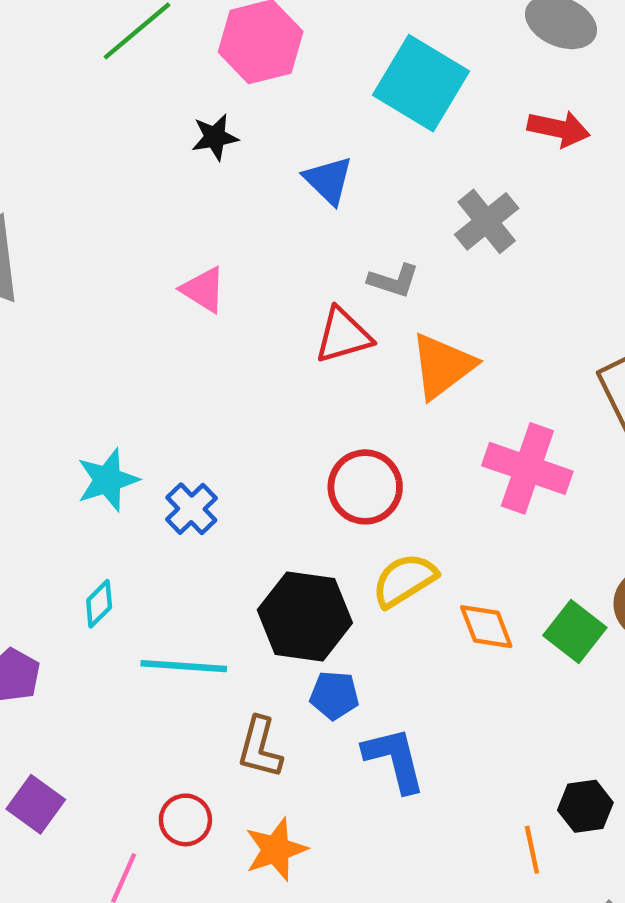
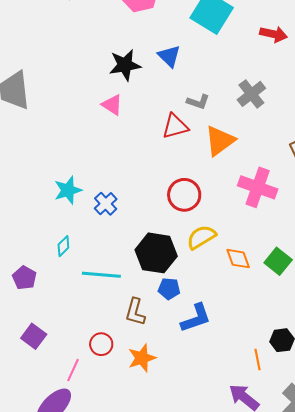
black star: (215, 137) -> (125, 65), moved, size x1.5
gray cross: (487, 221) -> (251, 94), moved
blue L-shape: (394, 759) -> (196, 318), turned 84

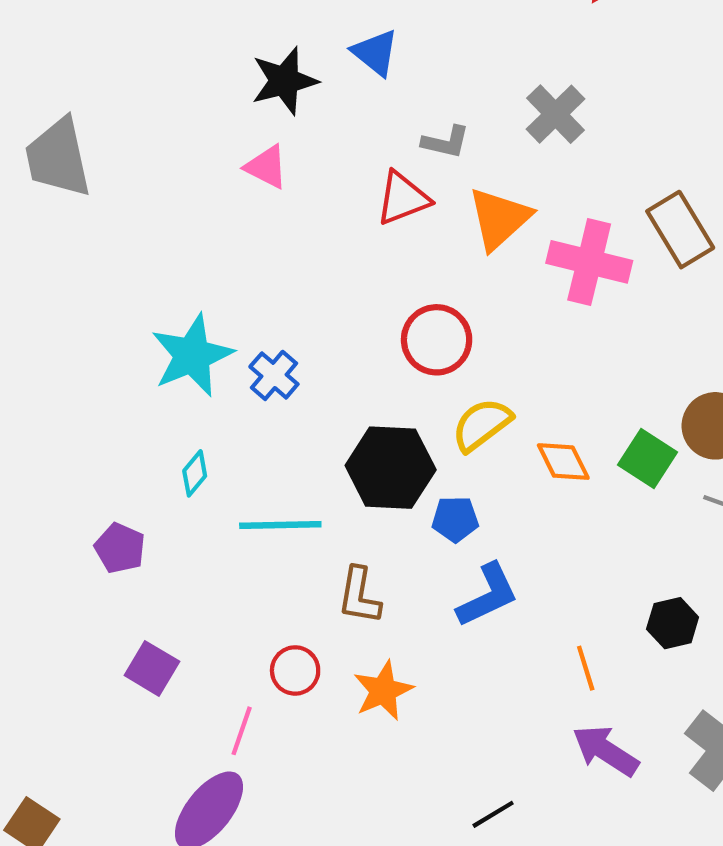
pink cross: (258, 187) -> (589, 262), moved
cyan star: (68, 190) -> (192, 355), size x1.4
blue pentagon: (169, 289) -> (455, 519), moved
orange line: (257, 360) -> (586, 668), moved

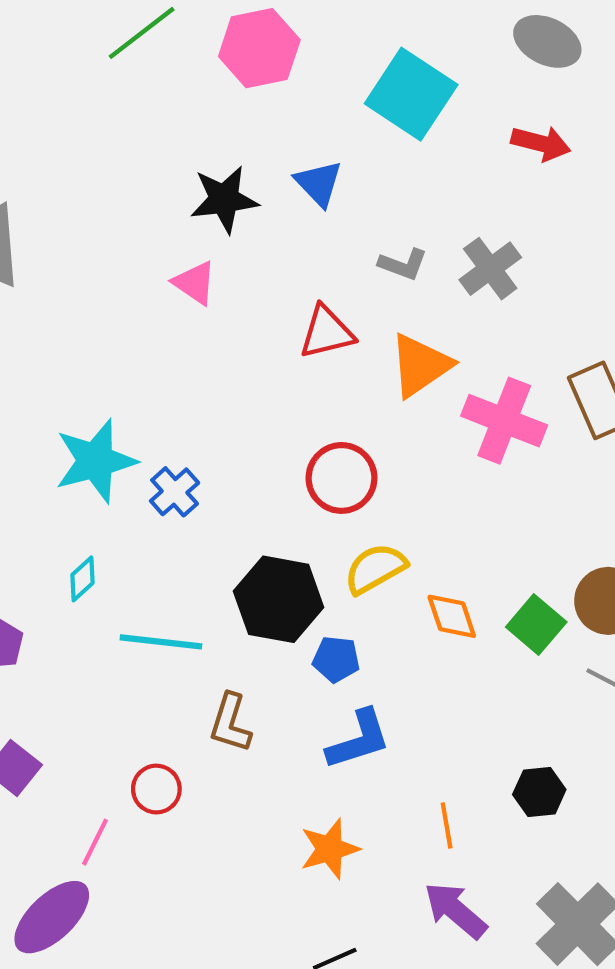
gray L-shape: (446, 142) -> (403, 264), moved
orange star: (383, 691) -> (330, 849), moved

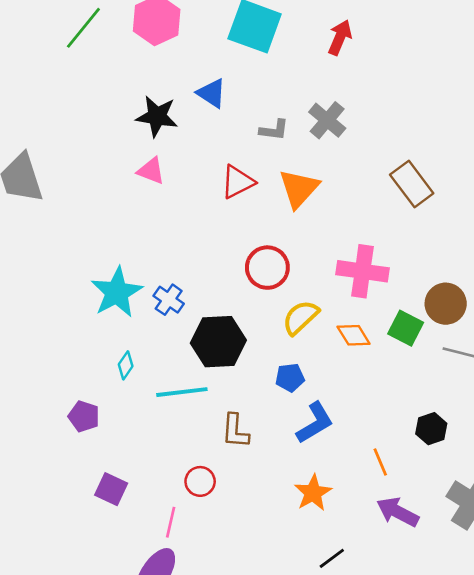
red arrow: (541, 143) -> (340, 37), turned -68
black star: (224, 199) -> (157, 116), turned 30
pink cross: (504, 421) -> (363, 271), moved
black hexagon: (279, 599) -> (218, 342), moved

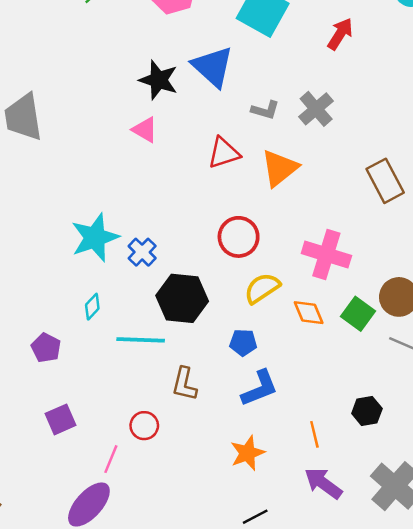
blue triangle: (212, 93) -> (213, 67), size x1.5
purple square: (111, 489) -> (60, 419), turned 32

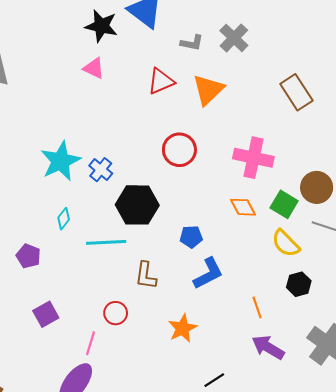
yellow semicircle: (262, 288) -> (286, 243), moved, turned -96
orange star: (247, 453) -> (183, 328), moved

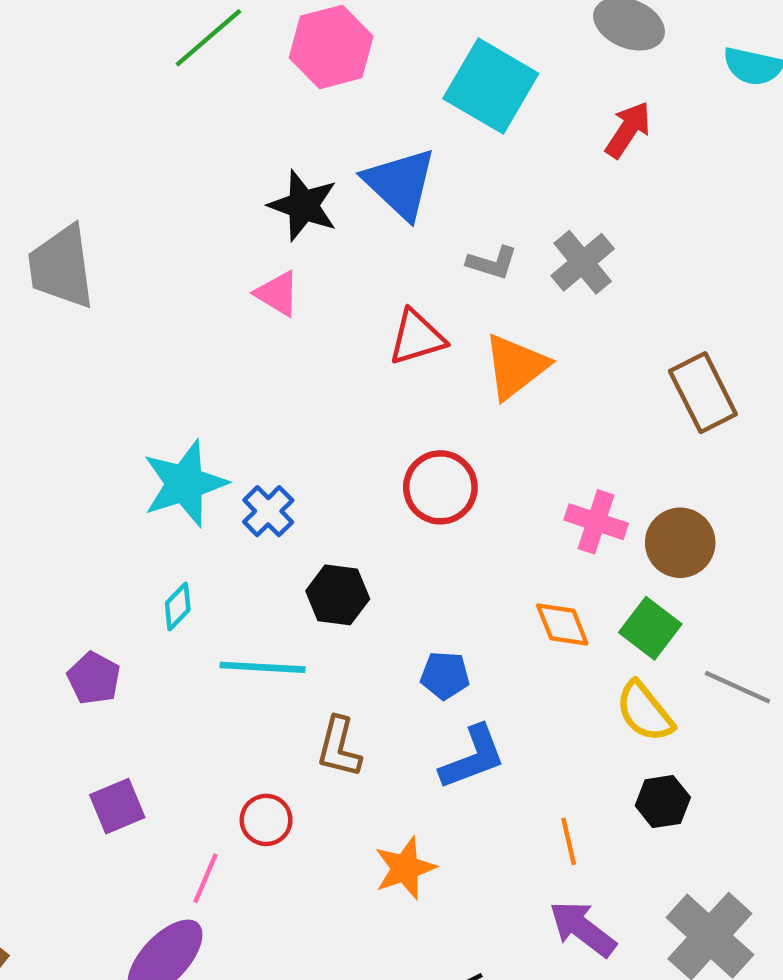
pink cross: (253, 158) -> (596, 522), size x0.7
brown circle: (317, 187) -> (680, 543), moved
black hexagon: (137, 205) -> (338, 595), size x0.7

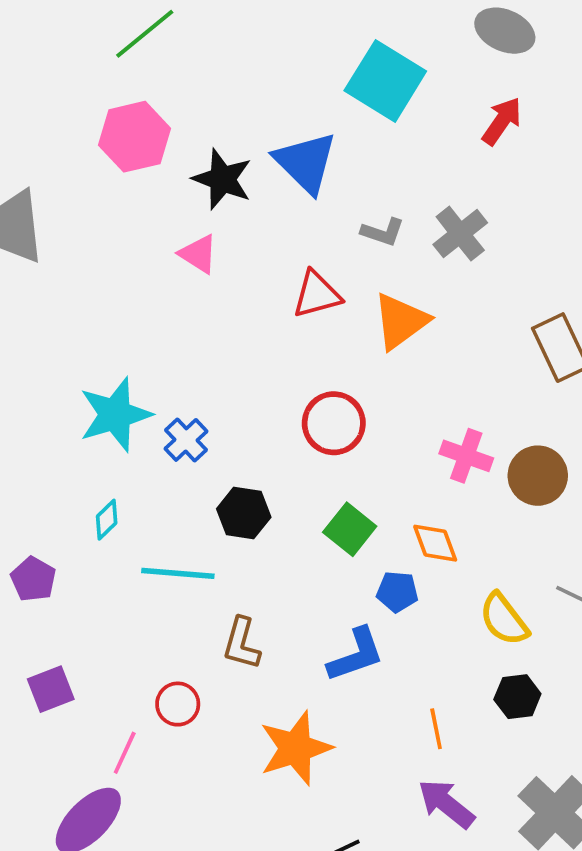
pink hexagon: (331, 47) -> (135, 137), moved
green square: (650, 628) -> (350, 529), moved
blue pentagon: (445, 675) -> (397, 592), moved
orange star: (405, 868) -> (296, 748), size x1.4

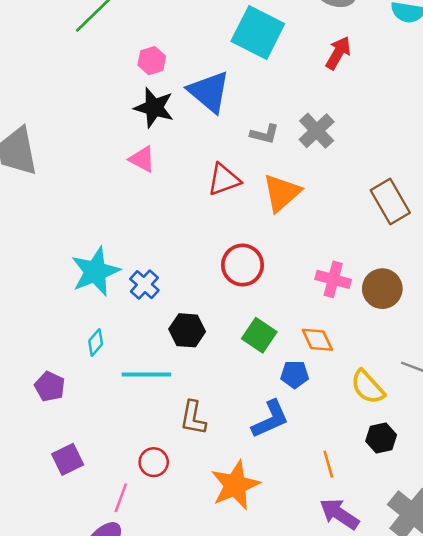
pink hexagon: (135, 137) -> (152, 61), moved, size x0.6

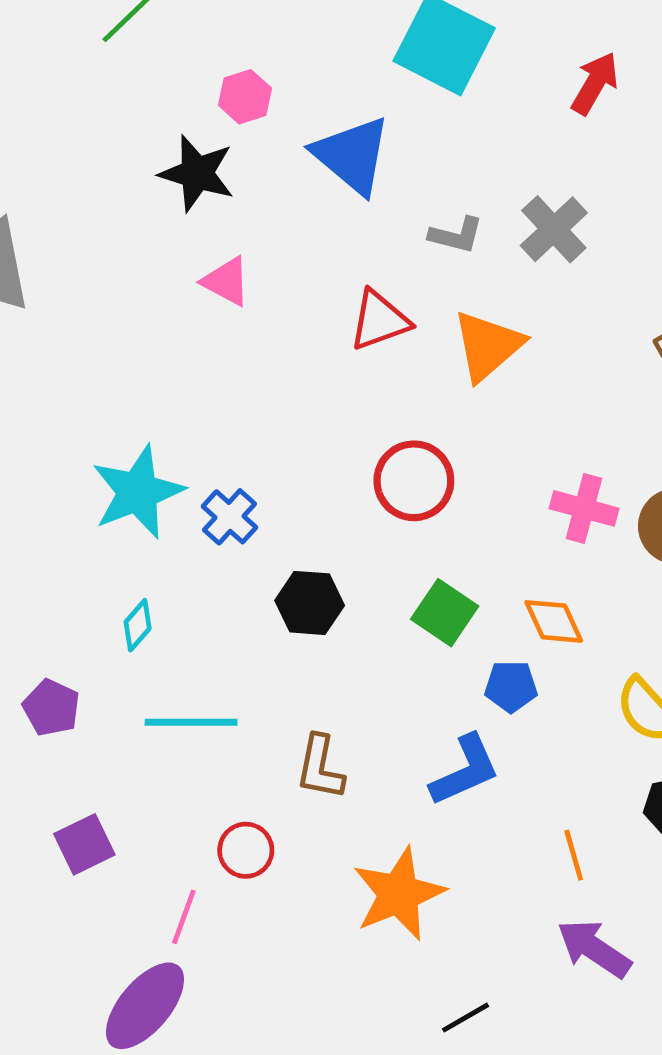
black star: (154, 108) -> (197, 173), moved
cyan line: (146, 375) -> (191, 722), moved

